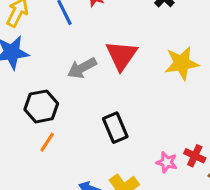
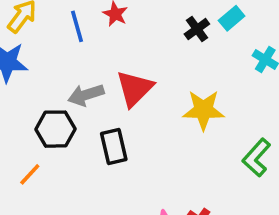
black hexagon: (41, 106) -> (55, 129), moved
black rectangle: (115, 128) -> (114, 147), moved

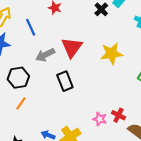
blue line: (77, 26) -> (31, 27), moved
black hexagon: (55, 129) -> (18, 78), moved

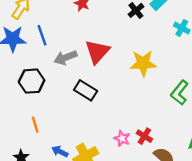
blue line: (31, 27) -> (42, 35), moved
black rectangle: (65, 81) -> (86, 90), turned -42
orange line: (21, 103) -> (35, 125), moved, turned -56

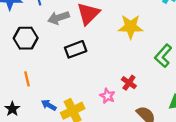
black rectangle: (86, 90) -> (76, 49), turned -55
red cross: (144, 136) -> (129, 83), moved

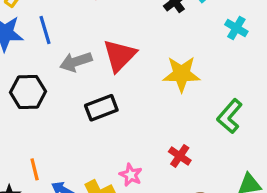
orange line: (27, 79) -> (35, 169), moved
pink star: (107, 96) -> (131, 175), moved

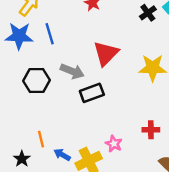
gray arrow: (76, 62) -> (72, 71), moved, turned -140
red cross: (180, 156) -> (151, 130), turned -35

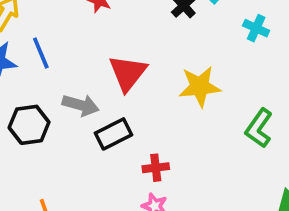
red cross: (151, 130) -> (156, 168), moved

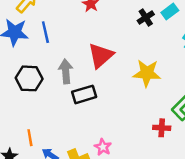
gray arrow: (81, 105) -> (66, 71), turned -120
red cross: (156, 168) -> (162, 128), moved

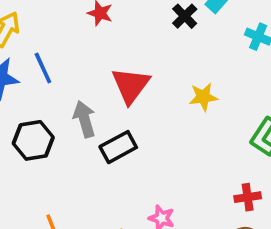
yellow star: (147, 73) -> (203, 97), size x0.7
red cross: (162, 128) -> (248, 197), moved

